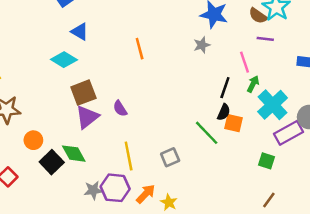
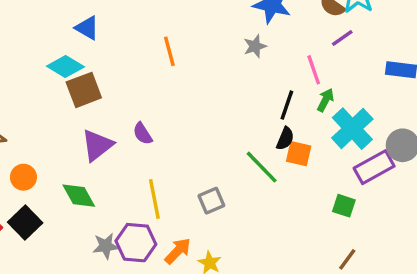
purple line: (265, 39) -> (342, 38), turned -42
brown square: (83, 93) -> (84, 90), moved
black square: (52, 162) -> (25, 222), moved

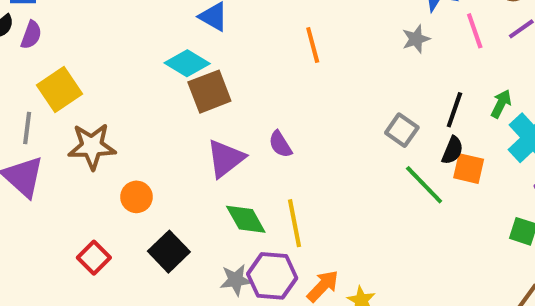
pink line: (314, 70) -> (475, 31), moved
green diamond: (79, 196) -> (246, 219), moved
gray square: (211, 201) -> (402, 130), moved, turned -32
black square: (25, 222) -> (169, 252), moved

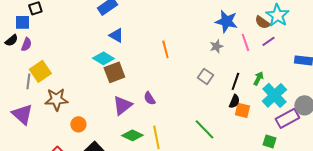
gray line: (27, 128) -> (28, 81), moved
gray square: (402, 130) -> (205, 76), moved
green line: (424, 185) -> (204, 129), moved
green diamond: (246, 219) -> (132, 135), turned -35

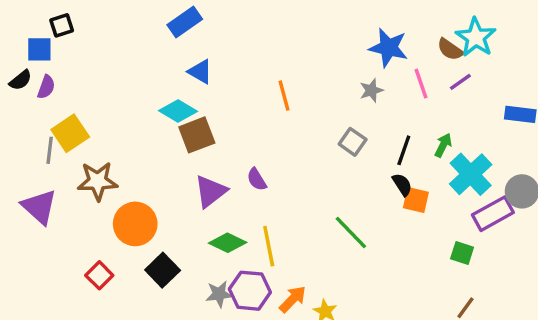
black semicircle: (234, 101) -> (402, 185), turned -56
orange circle: (78, 124) -> (135, 224), size x1.6

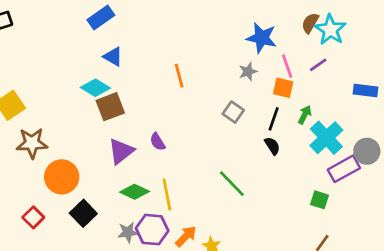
brown semicircle: (450, 49) -> (310, 23), moved, turned 85
orange square: (416, 200) -> (283, 88), moved

